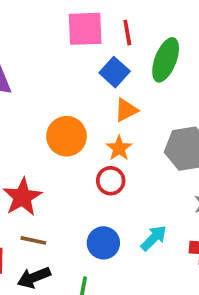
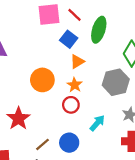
red line: (127, 33) -> (75, 15), turned -32
cyan arrow: (154, 238) -> (97, 123), moved
brown line: (33, 240) -> (42, 144), moved, turned -48

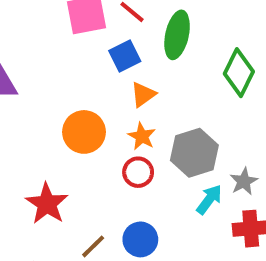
blue square: (69, 39) -> (125, 56), turned 30
gray hexagon: (116, 82) -> (194, 153), moved
cyan arrow: (97, 123) -> (209, 199), moved

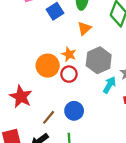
orange triangle: (143, 95) -> (84, 28), moved
orange circle: (84, 132) -> (48, 66), moved

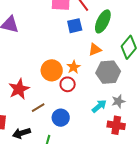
gray hexagon: (99, 60) -> (108, 72), moved
brown line: (49, 117) -> (38, 108), moved

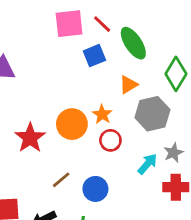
green ellipse: (103, 21) -> (133, 43), turned -50
red circle: (68, 84) -> (110, 140), moved
red star: (19, 89) -> (30, 138), moved

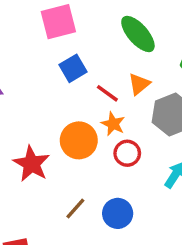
red line: (102, 24) -> (107, 93), moved
blue square: (94, 56) -> (73, 68), moved

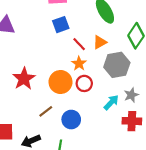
orange circle: (79, 140) -> (60, 82), moved

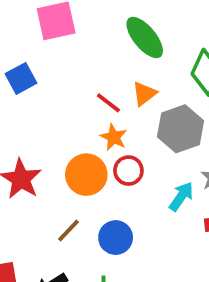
blue square: (61, 25) -> (21, 78), moved

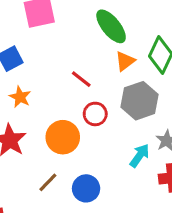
orange triangle: (144, 94) -> (125, 61), moved
orange star: (114, 137) -> (20, 97), moved
red circle: (128, 171) -> (95, 114), moved

